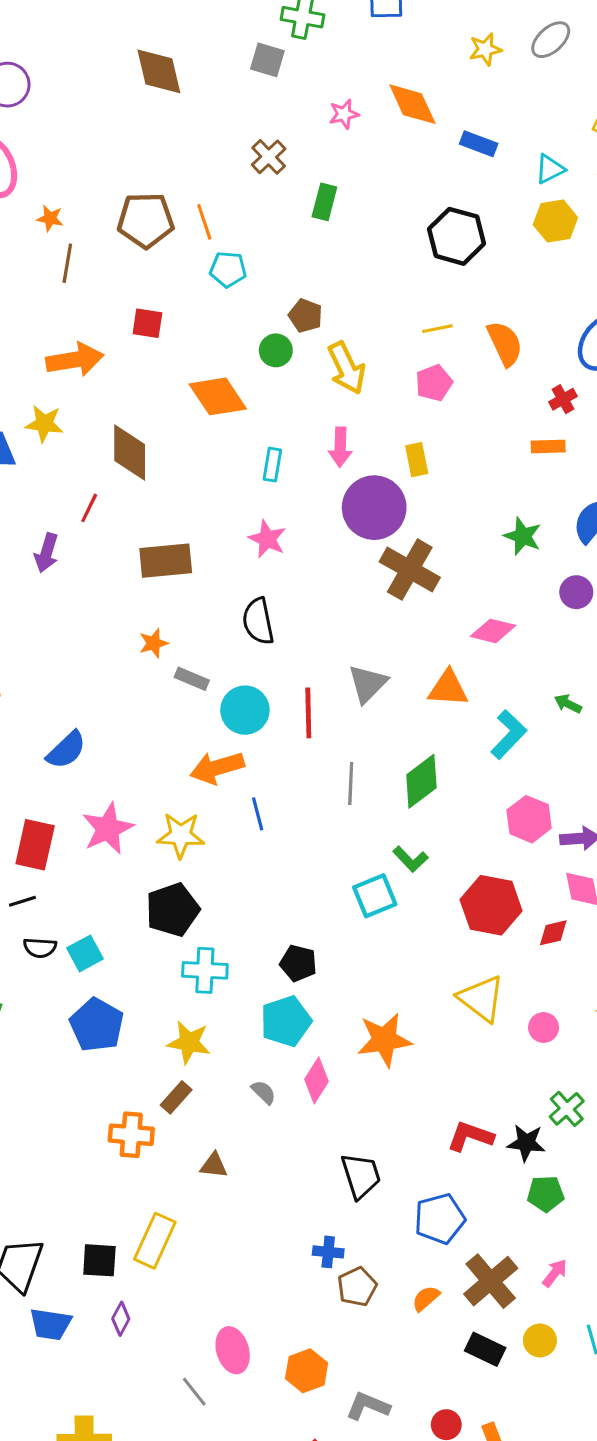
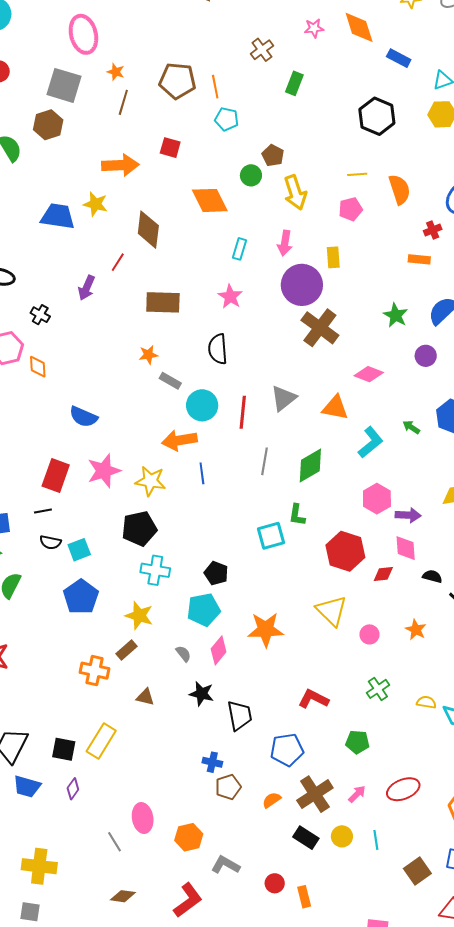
blue semicircle: (66, 750) -> (83, 417), turned 60
green L-shape: (410, 859) -> (297, 515), turned 45
black star: (526, 1143) -> (202, 694), moved

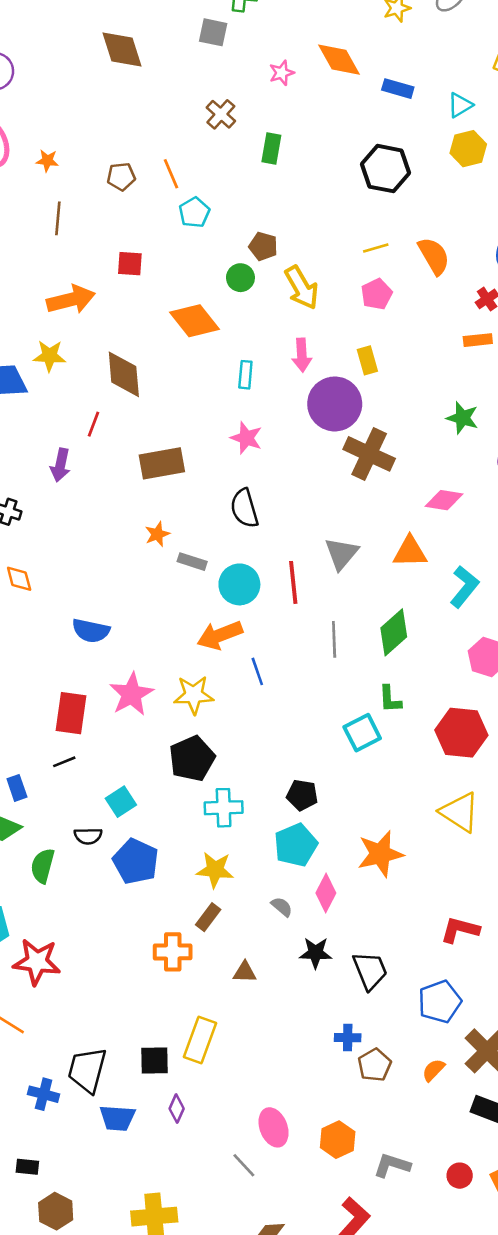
orange star: (116, 72) -> (47, 161), moved
brown pentagon: (177, 81) -> (121, 177), size x0.6
cyan pentagon: (227, 119) -> (194, 212), turned -30
black semicircle: (50, 542) -> (88, 836), moved

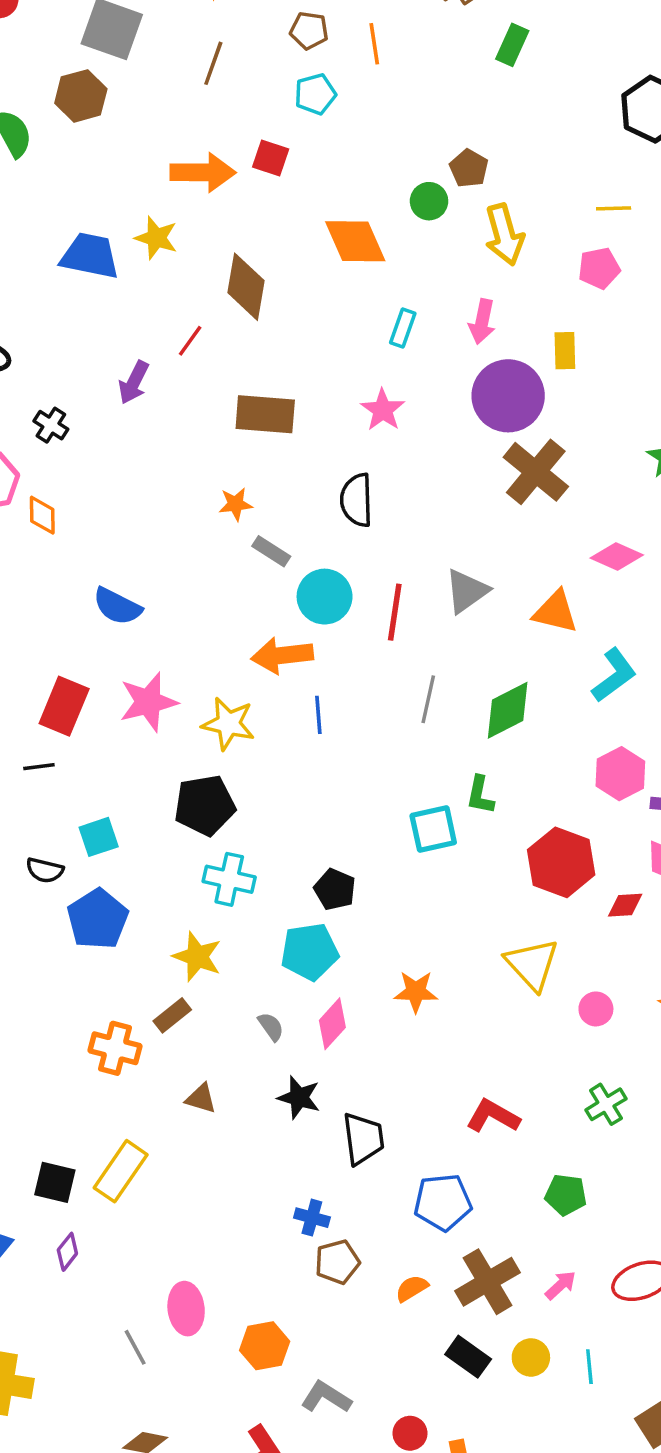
cyan pentagon: (194, 212) -> (315, 94), moved
red square: (130, 264) -> (271, 158), moved
orange star: (380, 854) -> (416, 992), size x0.7

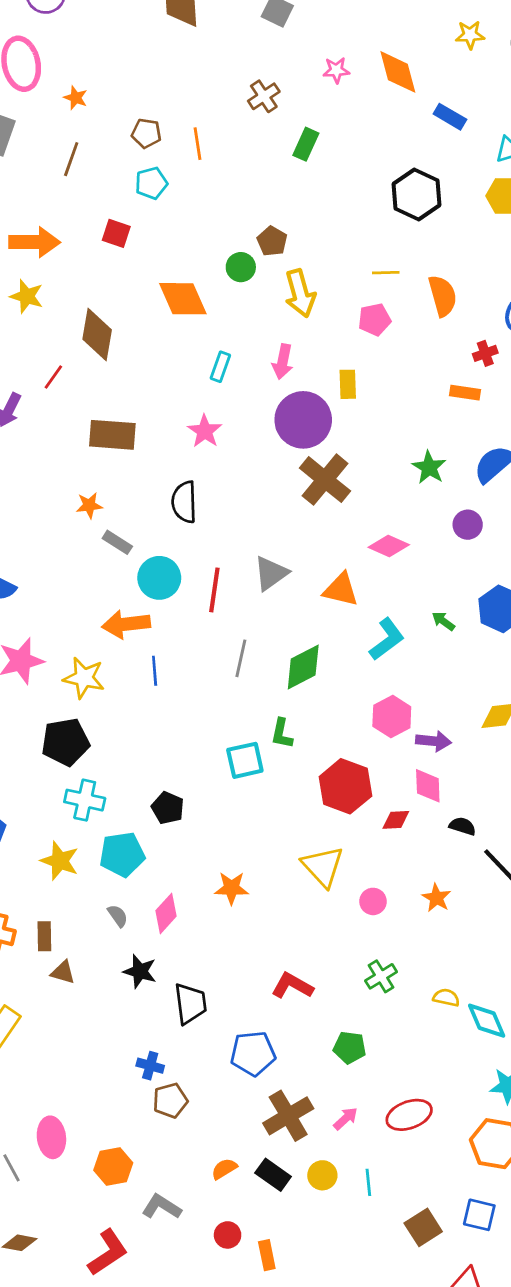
orange arrow: (203, 172) -> (34, 242), moved
cyan pentagon: (310, 952) -> (122, 854), moved
brown rectangle: (172, 1015) -> (44, 936), moved, turned -52
orange semicircle: (412, 1288) -> (224, 1169), moved

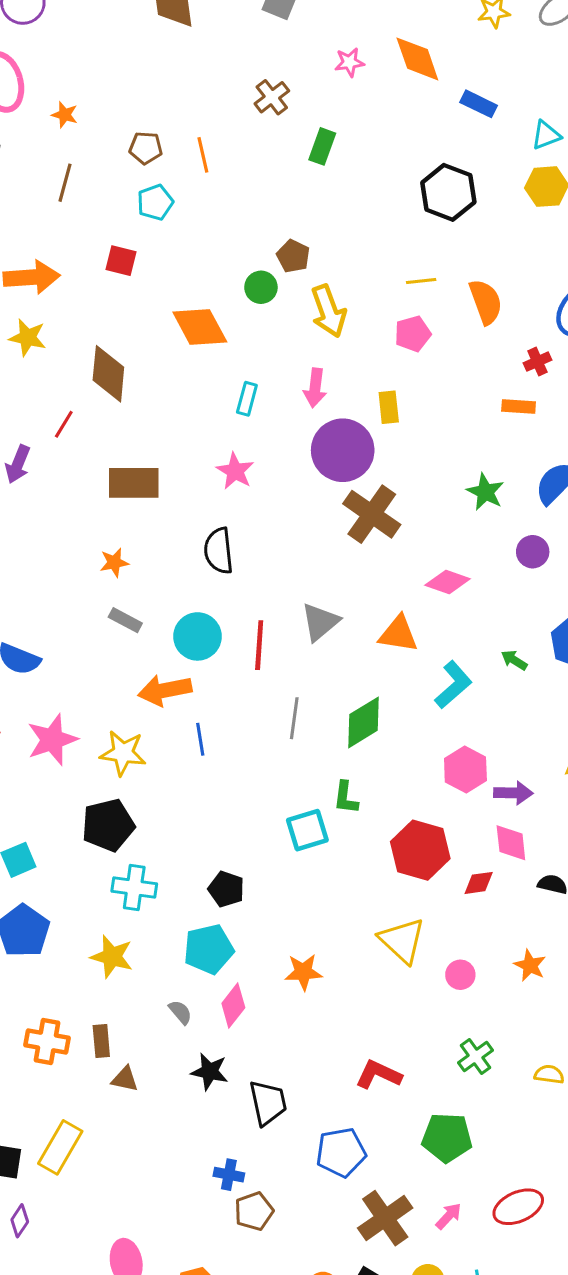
gray rectangle: (117, 542) -> (125, 620), moved
cyan pentagon: (122, 854) -> (209, 949), moved
green pentagon: (350, 1047) -> (447, 1138), size x1.4

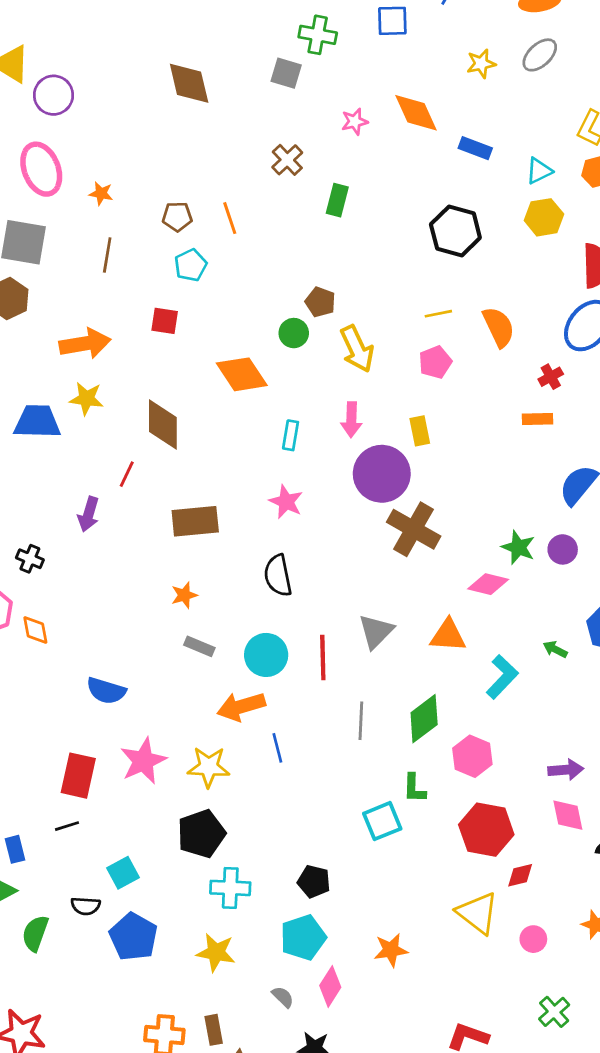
green star: (485, 492) -> (518, 547), moved
pink hexagon: (465, 769) -> (472, 756), moved
red diamond: (479, 883) -> (520, 875), moved

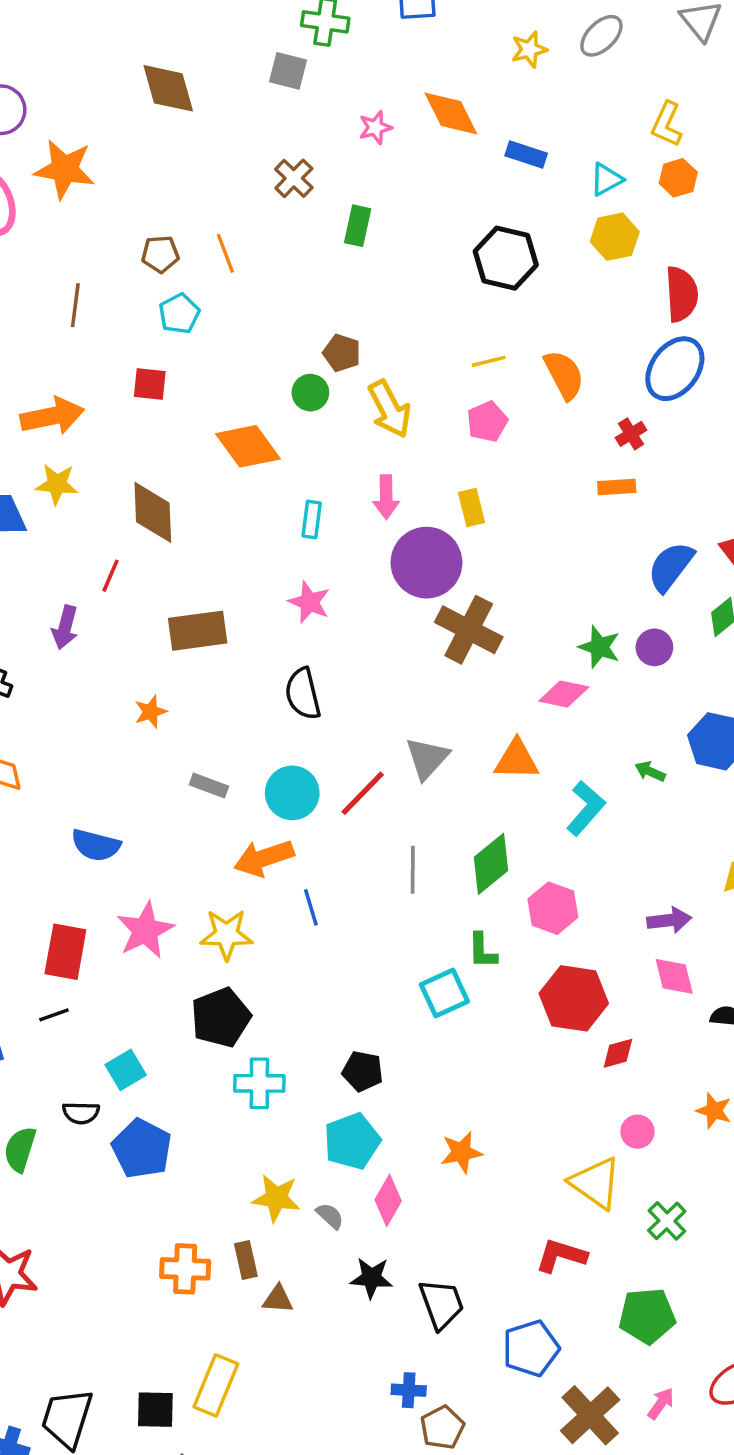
orange star: (101, 193) -> (64, 169), moved, size x2.0
orange star: (184, 595) -> (151, 712), moved
red line: (323, 658) -> (363, 793), turned 48
yellow triangle: (478, 913) -> (595, 1183), moved
yellow star: (216, 952) -> (276, 1198), moved

